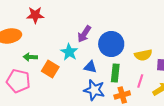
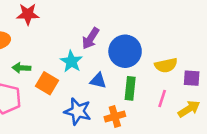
blue star: (94, 90) -> (78, 111), moved
orange cross: (122, 95) -> (115, 116), moved

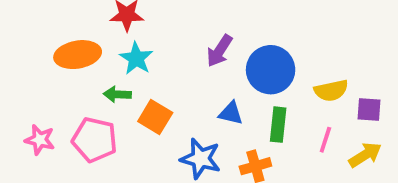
cyan star: (71, 61) -> (136, 58), moved

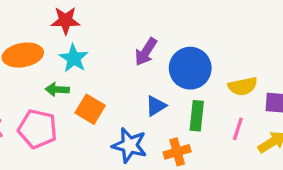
blue triangle: (231, 113) -> (156, 106), turned -45

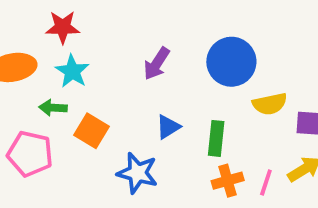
blue circle: (190, 68) -> (231, 62), moved
pink line: (238, 129) -> (266, 183), moved
orange cross: (177, 152) -> (228, 181), moved

